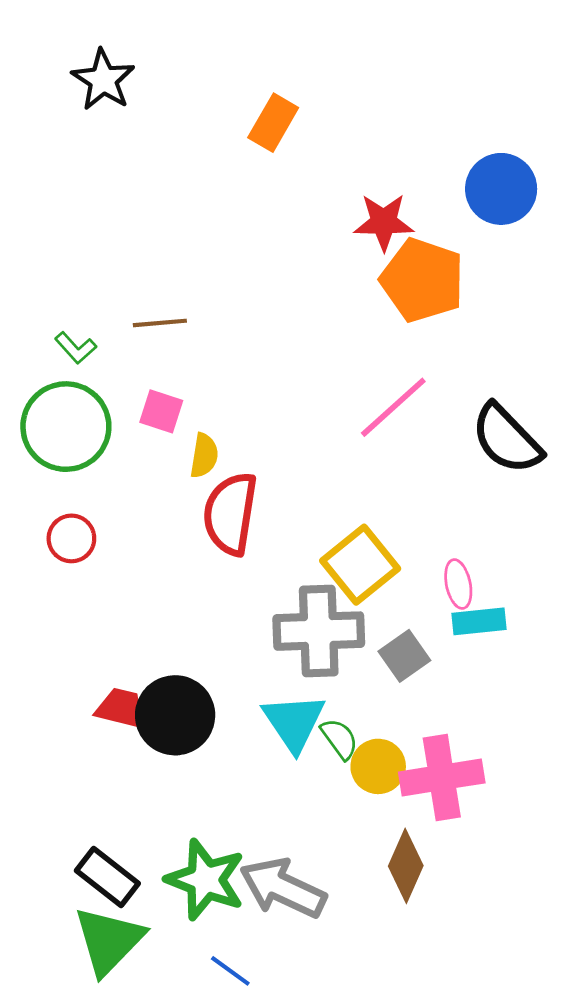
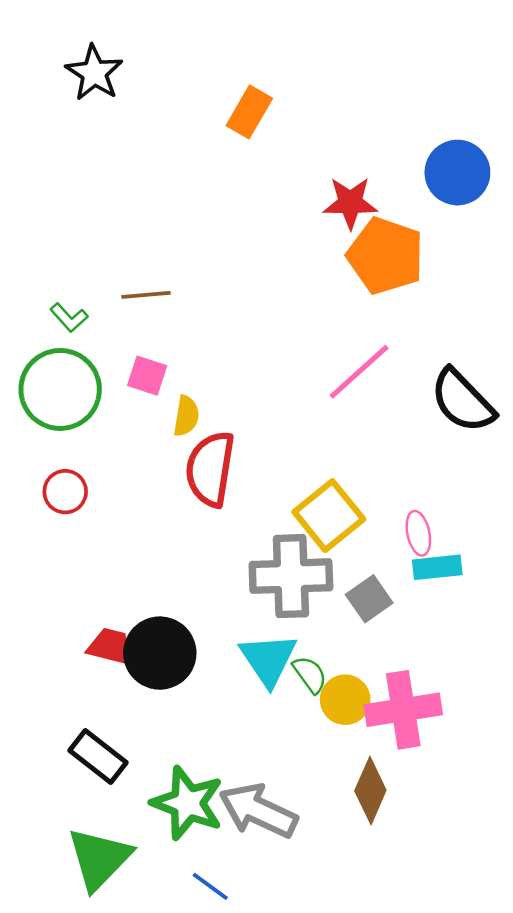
black rectangle: (107, 877) -> (98, 756), moved

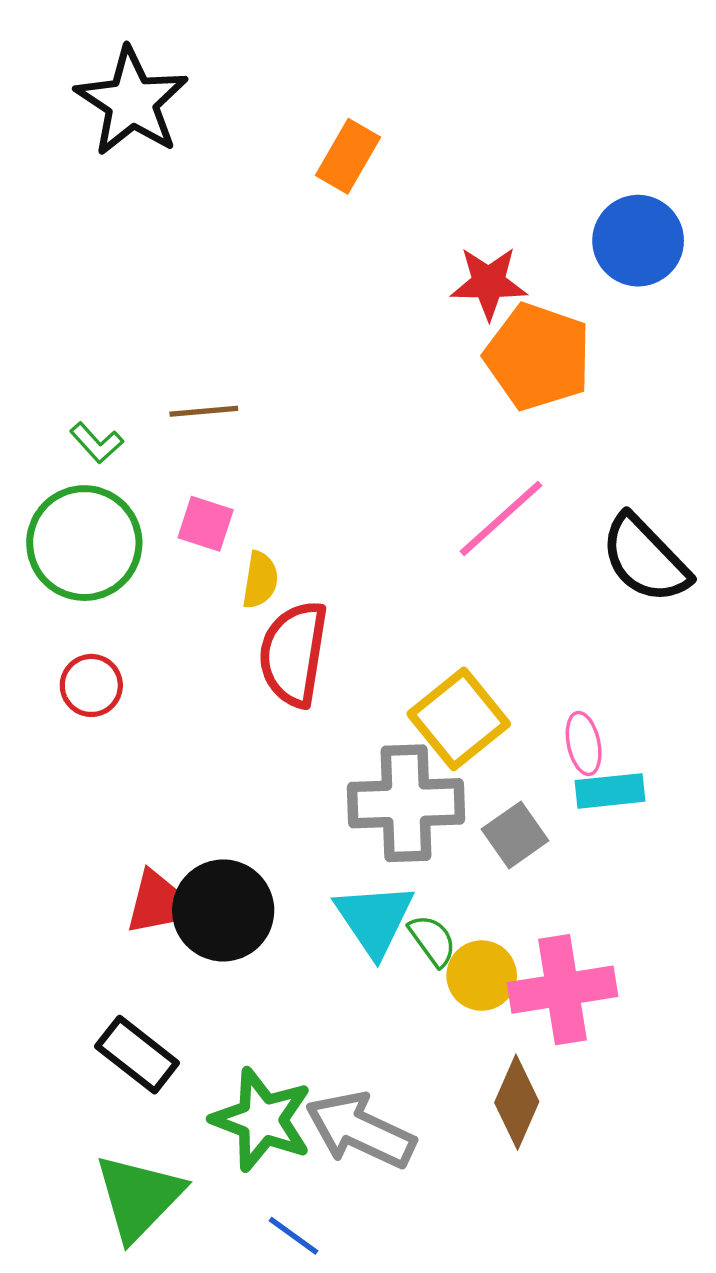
black star: (94, 73) -> (132, 102), size x1.4
red trapezoid: (111, 647) -> (155, 902), turned 90

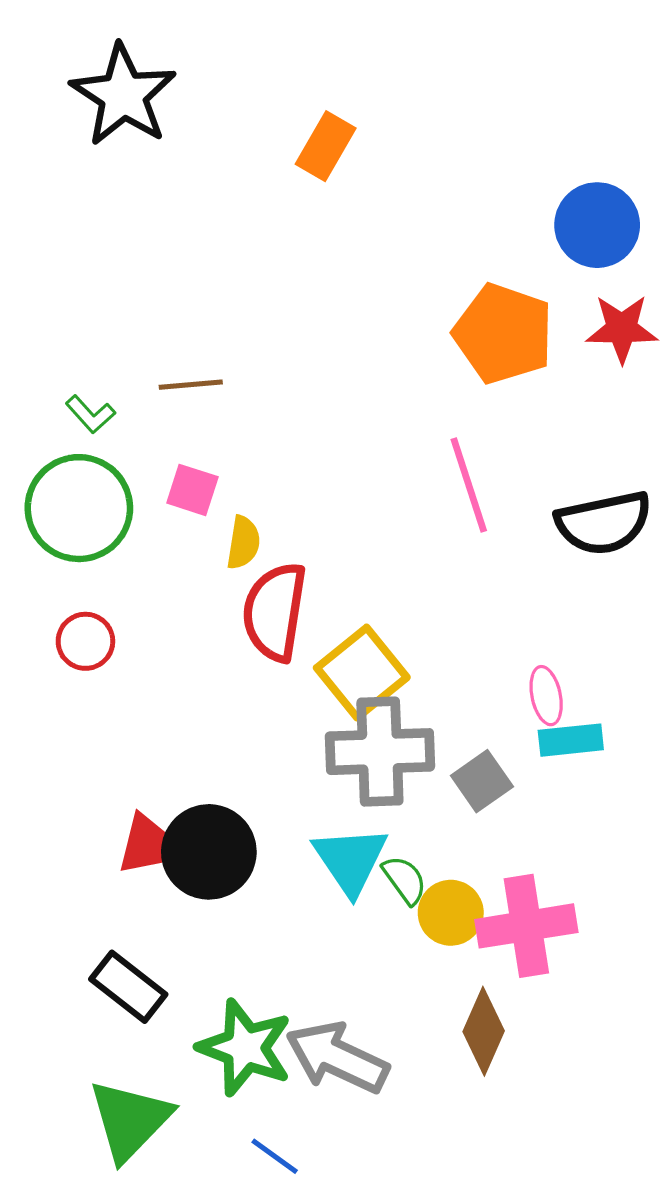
red star: (489, 283) -> (622, 329), moved
pink line: (501, 518) -> (469, 485), turned -66
black semicircle: (645, 559) -> (604, 523), turned -58
yellow square: (459, 719) -> (362, 673), moved

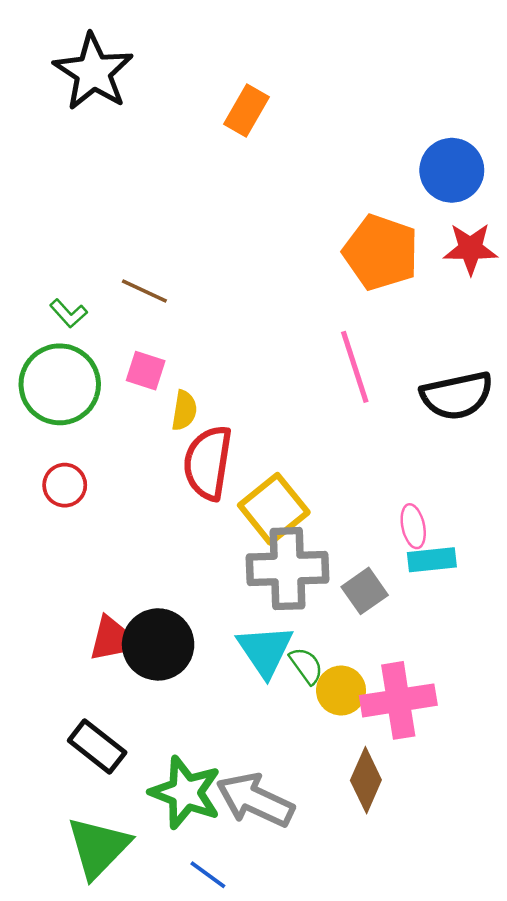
brown line: (191, 385) -> (144, 291), turned 30

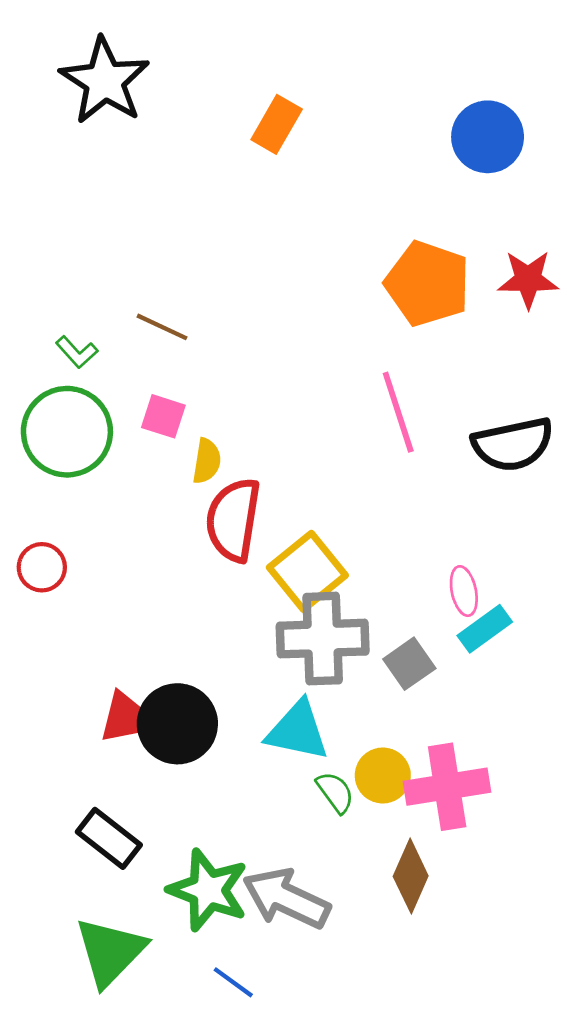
blue circle: (452, 170) -> (488, 137), moved
red circle: (65, 485) -> (42, 567), moved
cyan rectangle: (432, 560) -> (485, 629), turned -30
cyan triangle: (265, 651) -> (298, 731), turned -44
green semicircle: (306, 666) -> (335, 792), moved

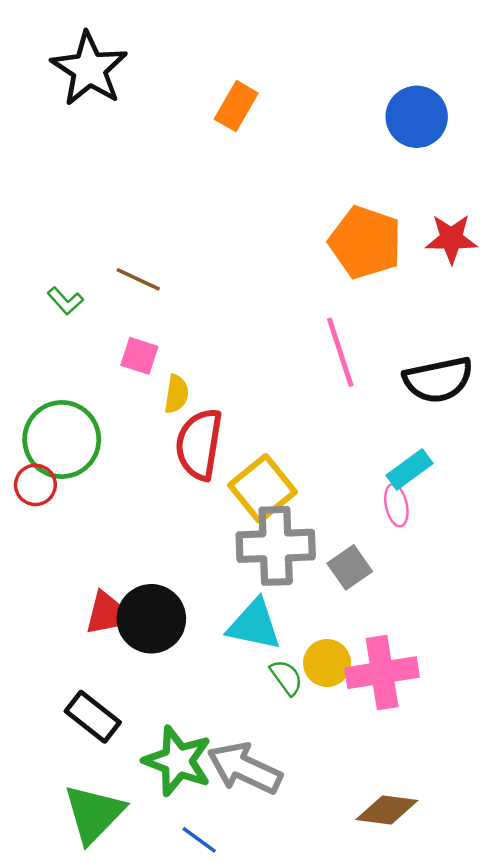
green circle: (67, 432) -> (62, 439), moved
cyan rectangle: (485, 629) -> (410, 469), moved
brown diamond: (411, 876) -> (387, 810), moved, turned 74

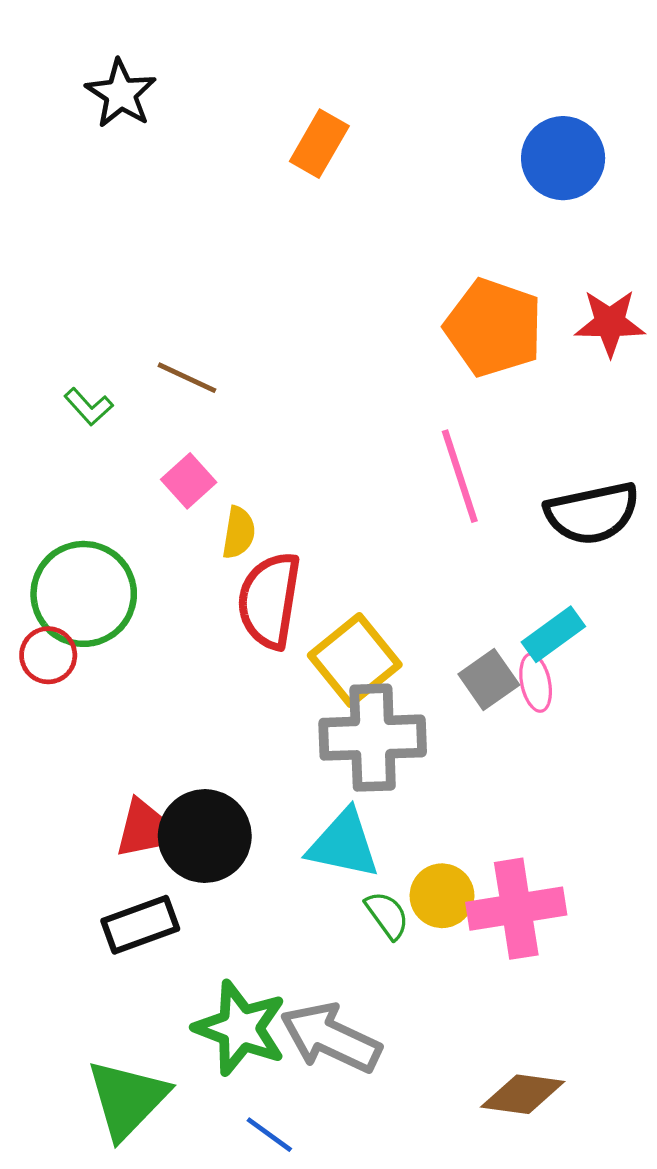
black star: (89, 69) -> (121, 94), size x0.7
pink square: (139, 356) -> (189, 481), turned 30
gray square: (350, 567) -> (489, 679), moved
black rectangle: (93, 717) -> (140, 925), moved, turned -58

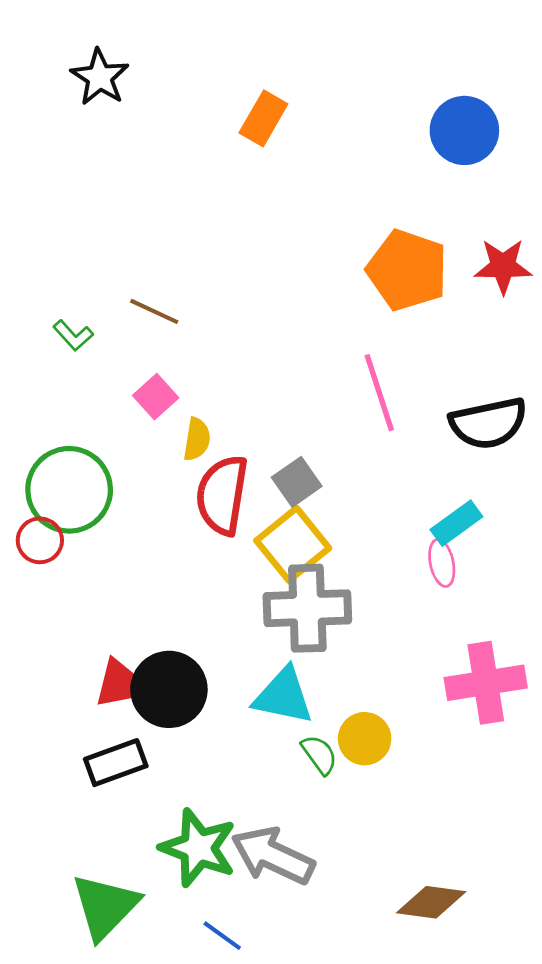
gray square: (489, 679) -> (297, 482), moved
pink cross: (516, 909) -> (486, 683), moved

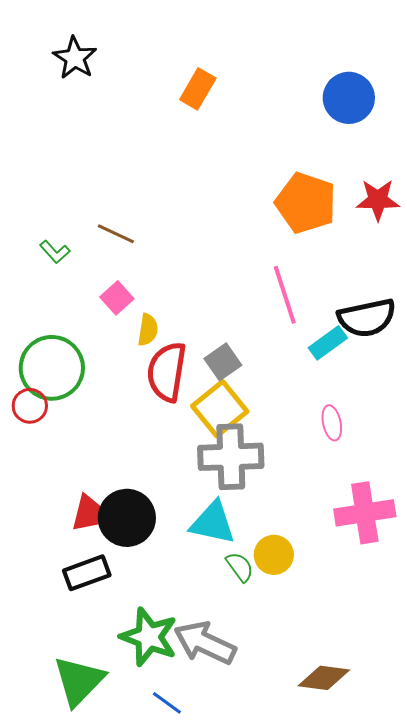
cyan rectangle: (456, 523) -> (328, 343), moved

